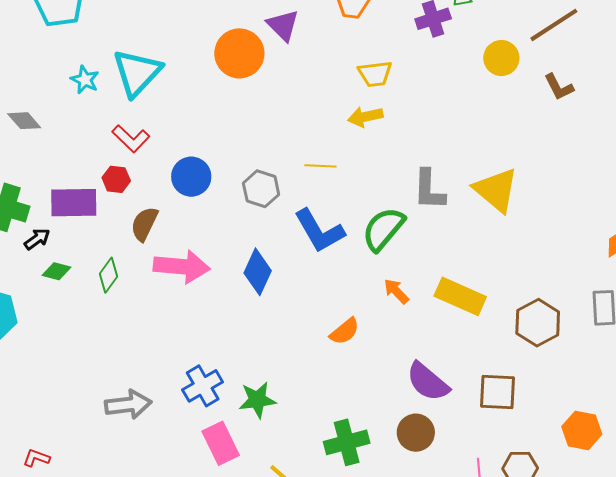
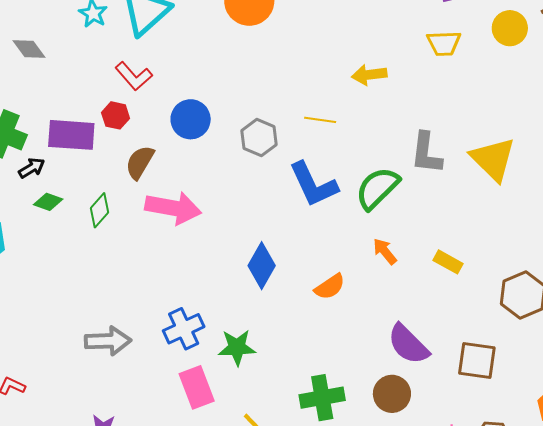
yellow trapezoid: (375, 74) -> (444, 43), moved
blue diamond: (258, 272) -> (262, 266), moved
yellow rectangle: (460, 296) -> (448, 262), size x0.6

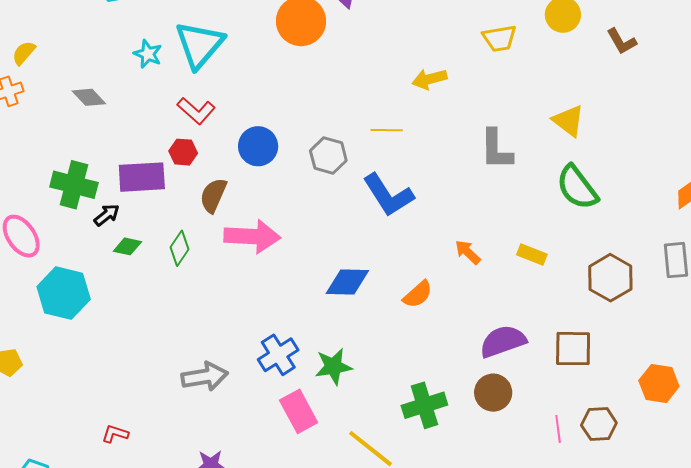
yellow triangle: (493, 159) -> (569, 121), moved, size x0.7
green semicircle: (377, 188) -> (577, 187), moved, turned -75
blue diamond: (262, 266) -> (347, 282), turned 69
purple semicircle: (408, 344) -> (503, 341), turned 123

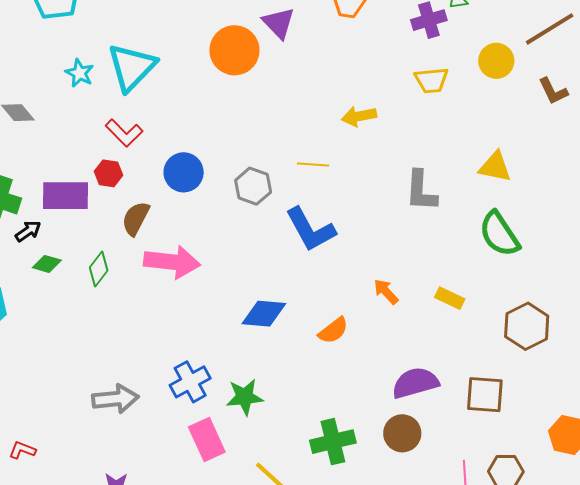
yellow triangle: (569, 121) -> (495, 167), turned -30

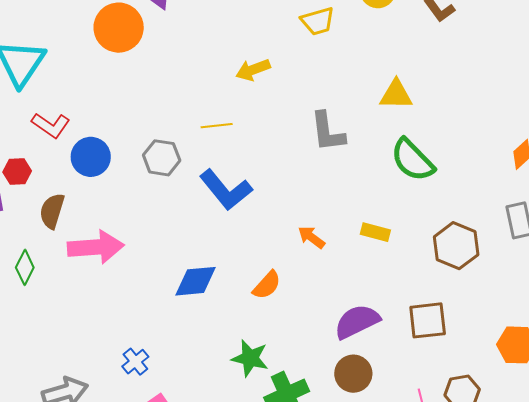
red L-shape: (124, 133) -> (51, 125), moved
blue cross: (190, 382) -> (135, 362), size x0.7
green star: (245, 397) -> (250, 358), moved, turned 30

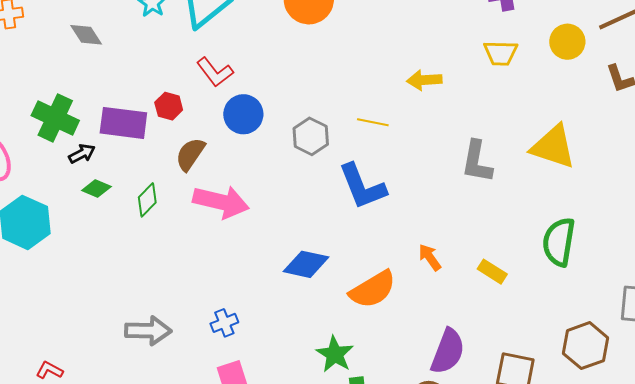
yellow triangle: (396, 95) -> (553, 147), size x1.4
green semicircle: (412, 160) -> (559, 242), moved, turned 36
brown hexagon: (456, 246) -> (585, 346), moved
orange semicircle: (267, 285) -> (373, 289), size x1.5
purple semicircle: (357, 322) -> (448, 351), turned 120

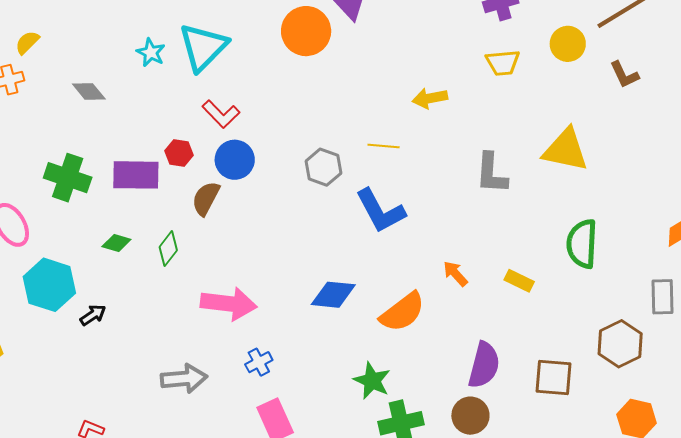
blue circle: (243, 114) -> (235, 160), moved
black arrow: (82, 154) -> (93, 315), moved
pink arrow: (221, 202) -> (229, 304), moved

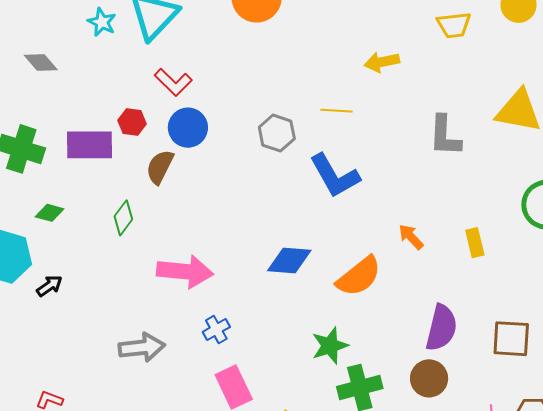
green diamond: (116, 243) -> (50, 213), moved
yellow rectangle: (519, 281) -> (475, 243), turned 52
green star: (372, 381) -> (330, 346), turned 30

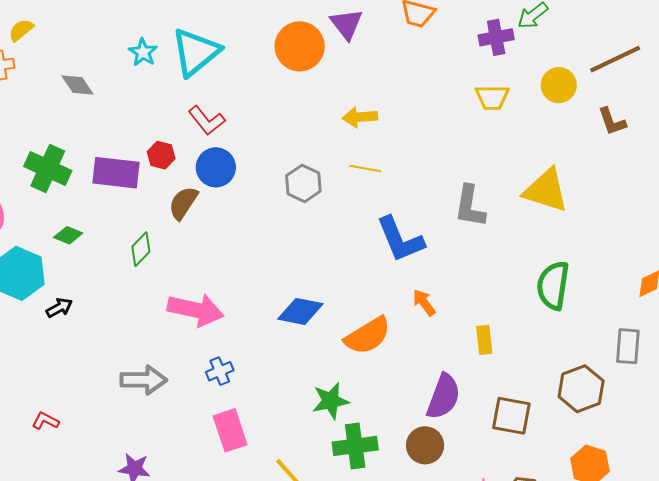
yellow arrow: (382, 62) -> (360, 117), moved
blue L-shape: (335, 176) -> (400, 239), moved
yellow rectangle: (475, 243) -> (484, 340), moved

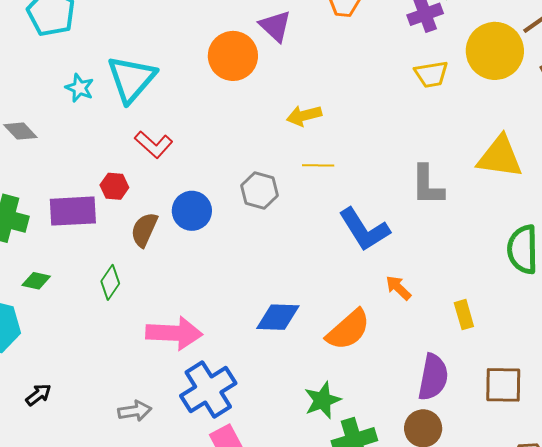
yellow circle: (559, 85) -> (495, 51), size x1.6
blue circle: (216, 167) -> (192, 211), moved
black arrow: (59, 308) -> (38, 395), moved
blue cross: (220, 371) -> (208, 389), size x2.0
gray arrow: (144, 380) -> (135, 411), size x0.7

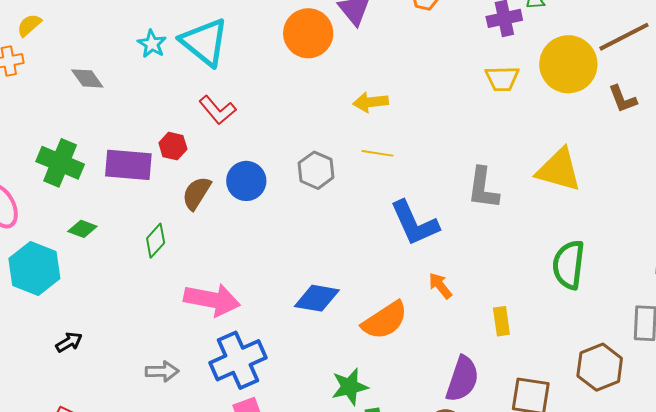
cyan triangle: (131, 79) -> (204, 42), turned -40

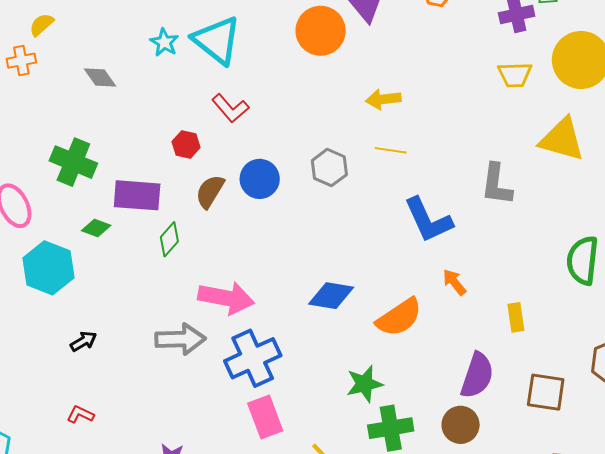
purple rectangle: (128, 165) -> (137, 195), moved
yellow triangle: (559, 170) -> (562, 139), moved
gray arrow: (162, 371) -> (180, 339), moved, size x1.5

